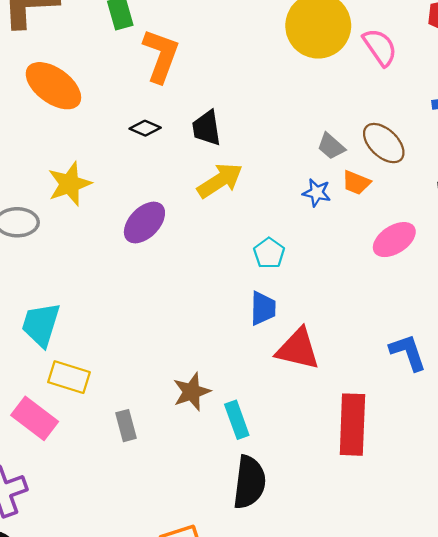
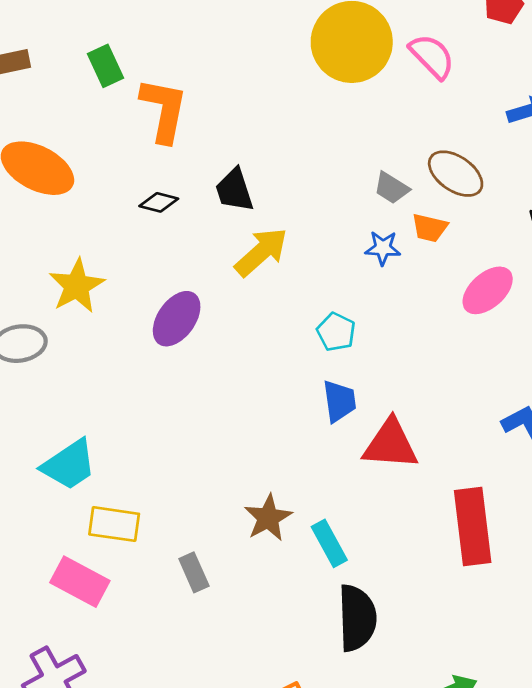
cyan trapezoid: (41, 325) -> (69, 465), turned -132

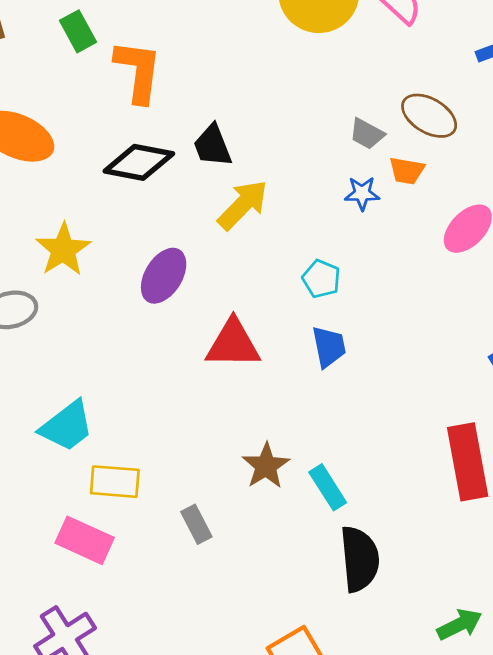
black diamond: (159, 202) -> (139, 162), size x1.8
red triangle: (390, 444) -> (233, 344), moved

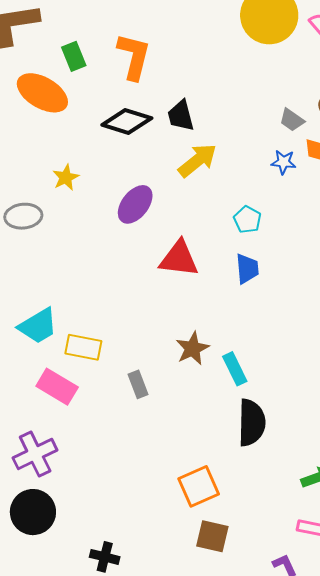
green rectangle: (78, 31) -> (74, 56), moved
yellow star: (63, 250) -> (66, 177), size x0.7
cyan trapezoid: (67, 426) -> (38, 326), moved

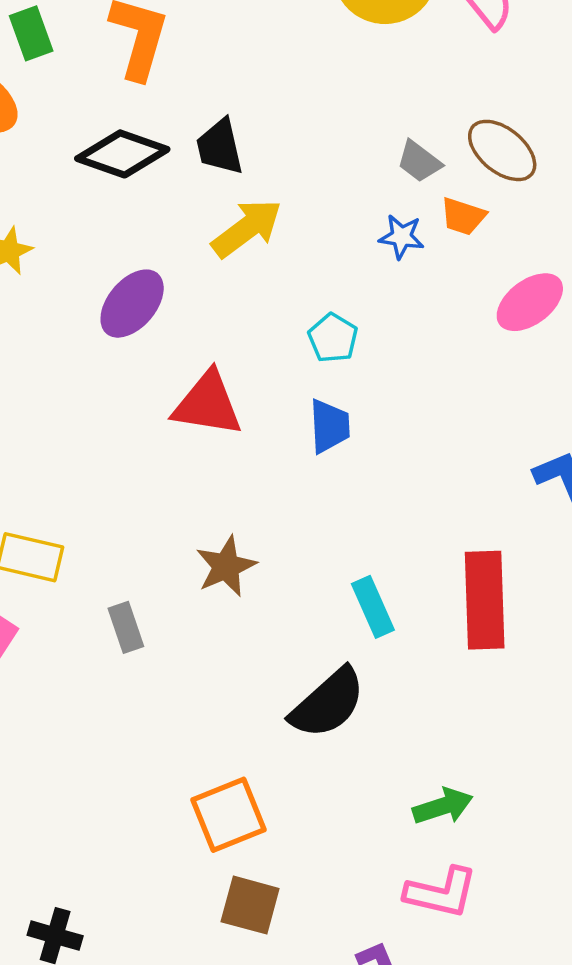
cyan rectangle: (235, 369) -> (373, 607), moved
black semicircle: (252, 423) -> (328, 703), turned 45

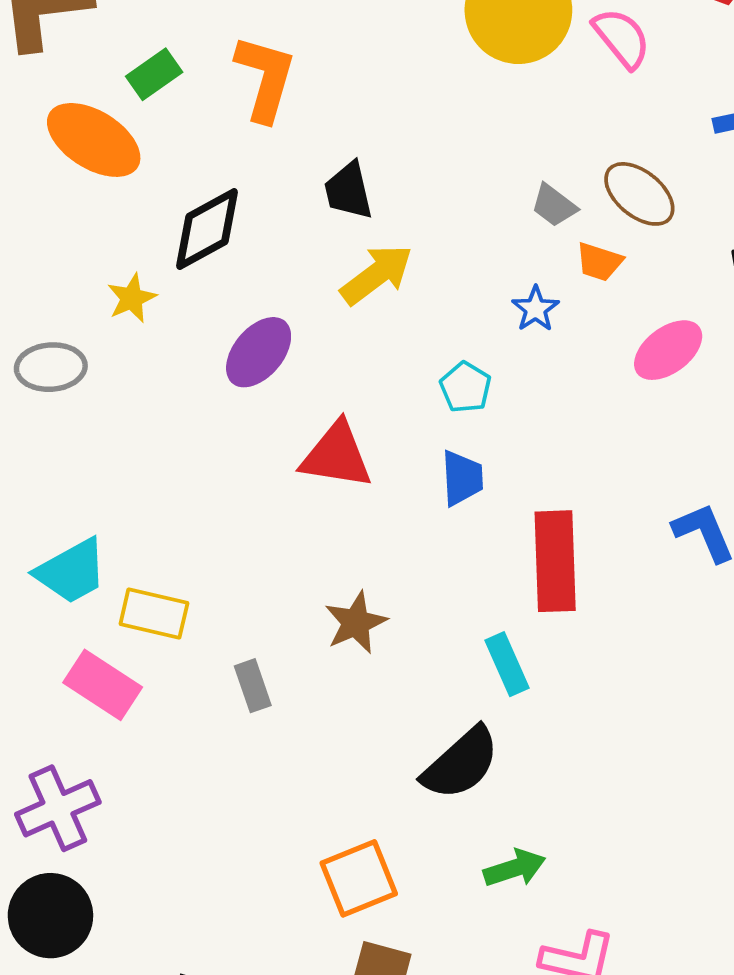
green rectangle: (31, 33) -> (154, 74), turned 75
black diamond: (122, 154) -> (207, 229), moved, turned -48
blue star: (402, 237) -> (535, 309), moved, turned 30
red rectangle: (485, 600) -> (555, 561), moved
green arrow: (443, 806) -> (515, 868), moved

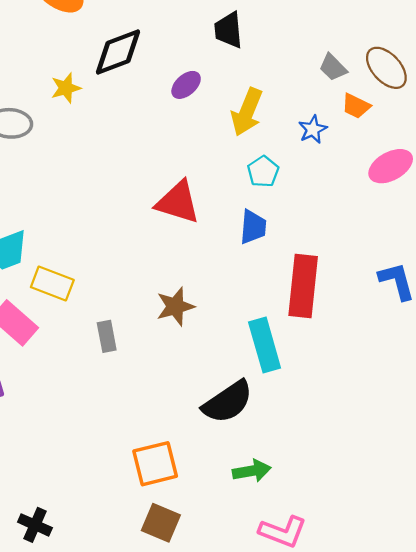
black trapezoid: (348, 191) -> (228, 30), moved
yellow arrow: (377, 275) -> (247, 112), moved, turned 141
purple ellipse: (259, 352) -> (186, 85), moved, size x0.7
cyan rectangle: (507, 664) -> (265, 345), size x1.4

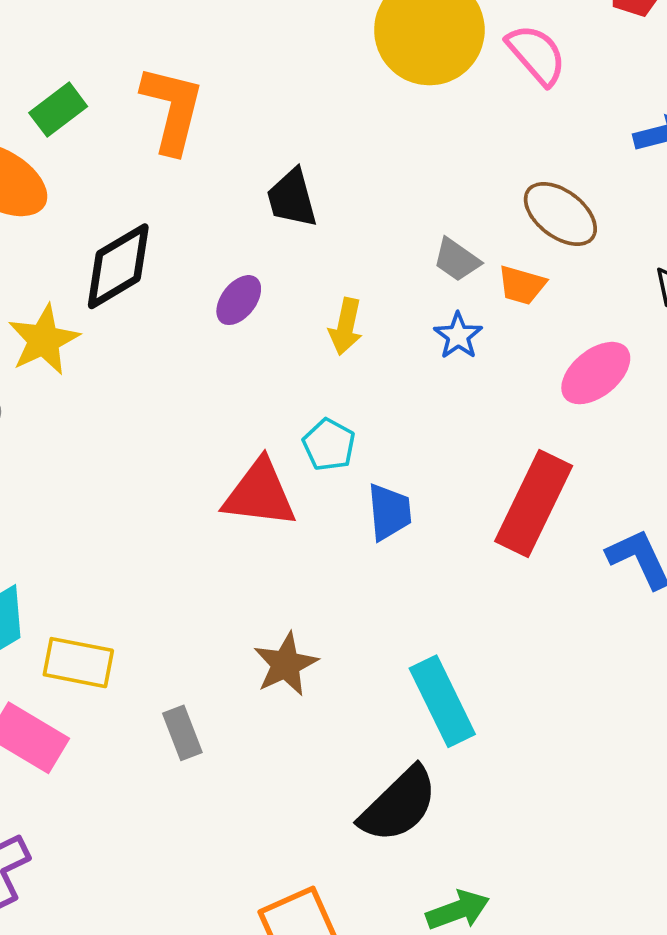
gray trapezoid: (333, 67) -> (457, 260), moved
yellow star: (66, 88) -> (44, 340), size x1.4
yellow arrow: (247, 112) -> (346, 327), size x0.7
cyan pentagon: (263, 172) -> (329, 445), moved
red rectangle: (303, 286) -> (534, 504), moved, turned 30

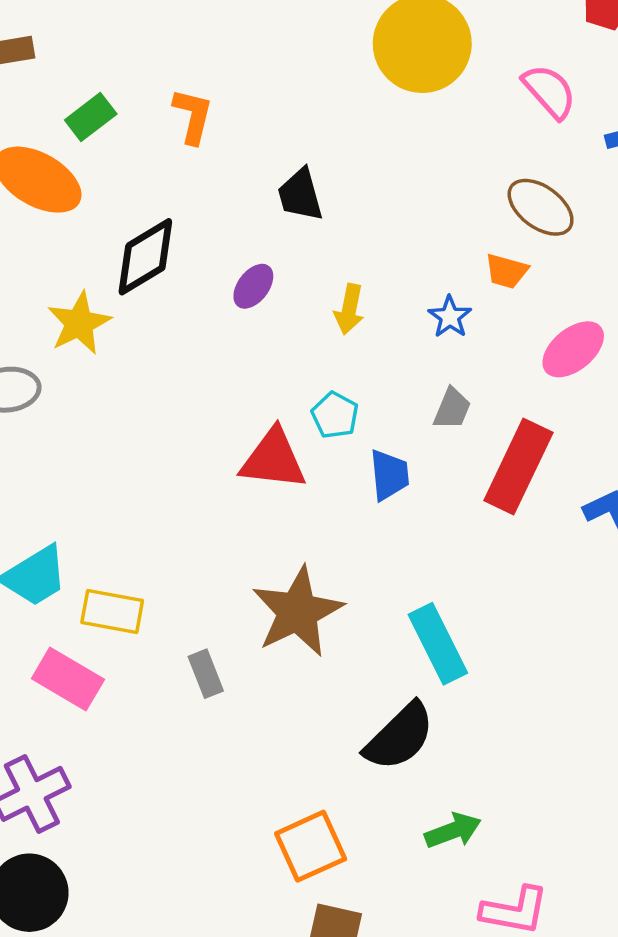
pink semicircle: (536, 55) -> (549, 91), moved
orange L-shape: (172, 109) -> (193, 116), size x0.7
gray trapezoid: (457, 260) -> (452, 409), moved, turned -102
brown star: (286, 664) -> (298, 612), size x1.6

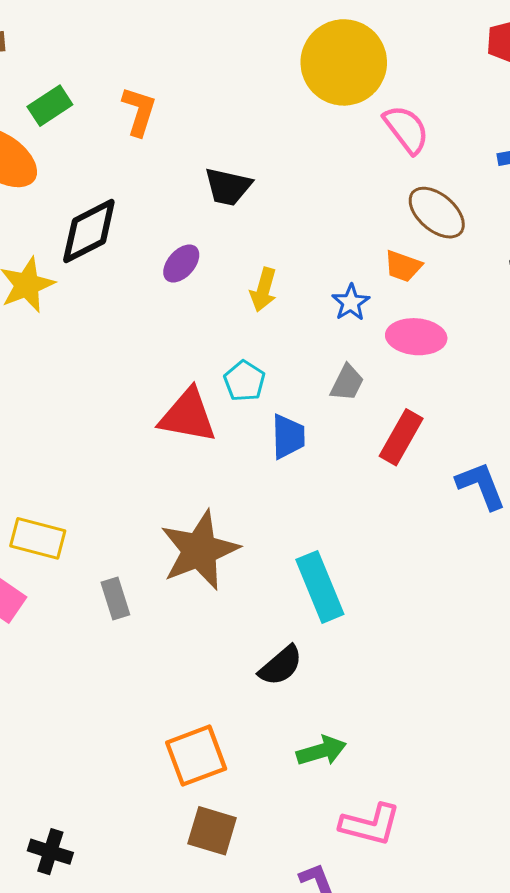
pink semicircle: (549, 91) -> (406, 129), moved
black trapezoid: (300, 195) -> (228, 187), turned -66
pink ellipse: (573, 349) -> (416, 337), moved, turned 40
red rectangle: (518, 466) -> (401, 437), size x0.7
black semicircle: (400, 737) -> (281, 666), size x0.7

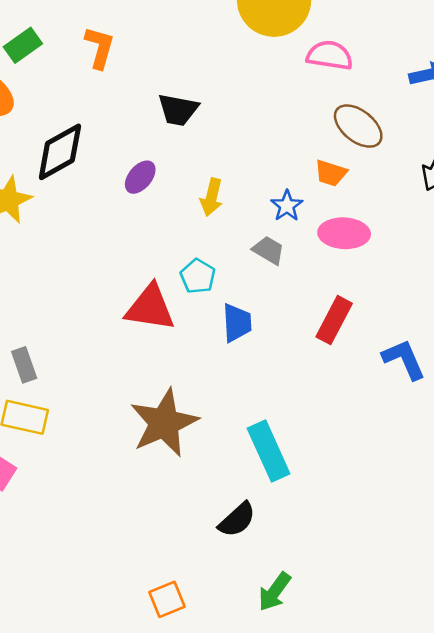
pink semicircle: (406, 129) -> (330, 55), turned -42
gray trapezoid: (347, 383) -> (268, 250), moved, turned -84
gray rectangle: (115, 599) -> (24, 365), moved
green arrow: (321, 751) -> (274, 592), turned 144
orange square: (196, 756) -> (167, 599), size x0.7

